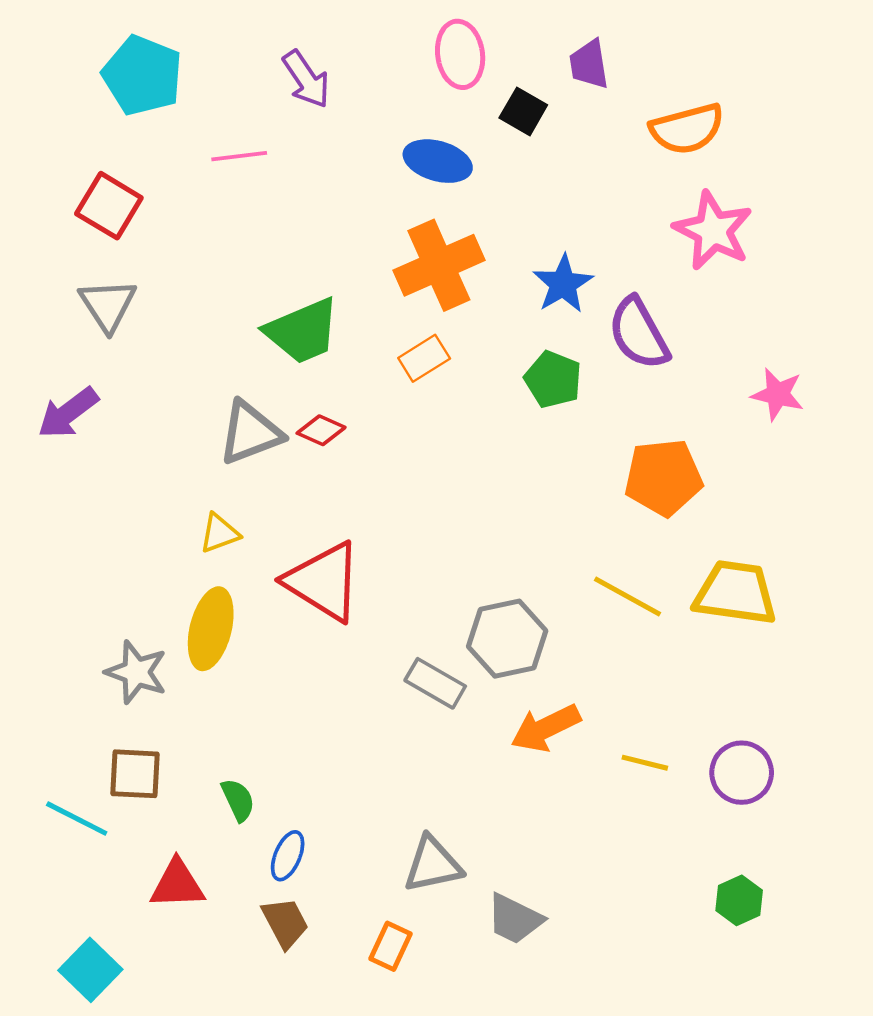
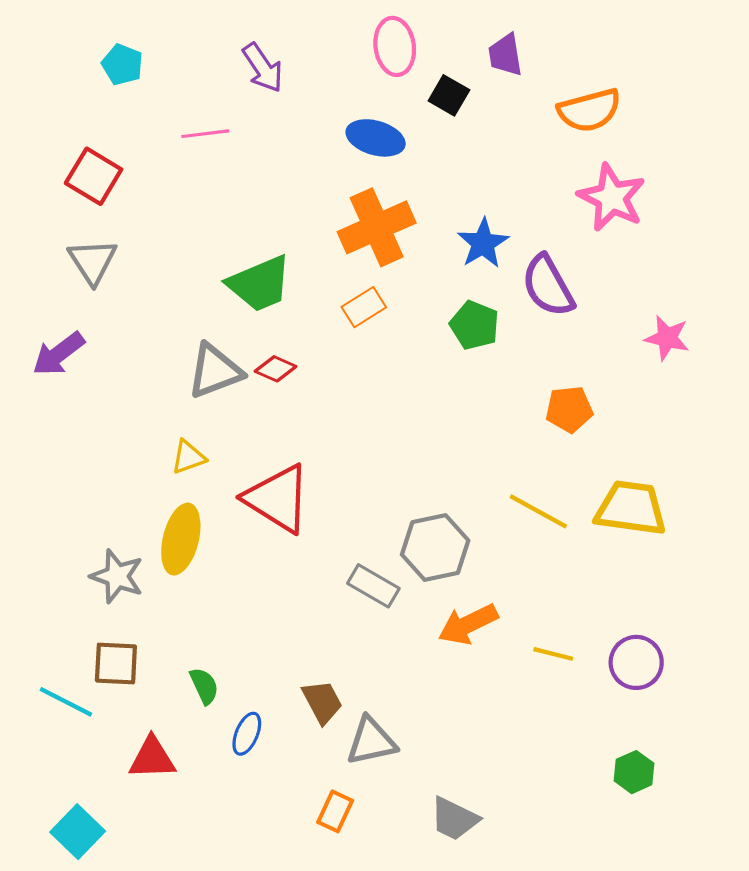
cyan pentagon: (142, 75) -> (122, 65), size x0.6
orange pentagon: (663, 477) -> (569, 409), size x0.7
gray trapezoid: (515, 919) -> (454, 819), moved
brown trapezoid: (285, 923) -> (322, 702), moved

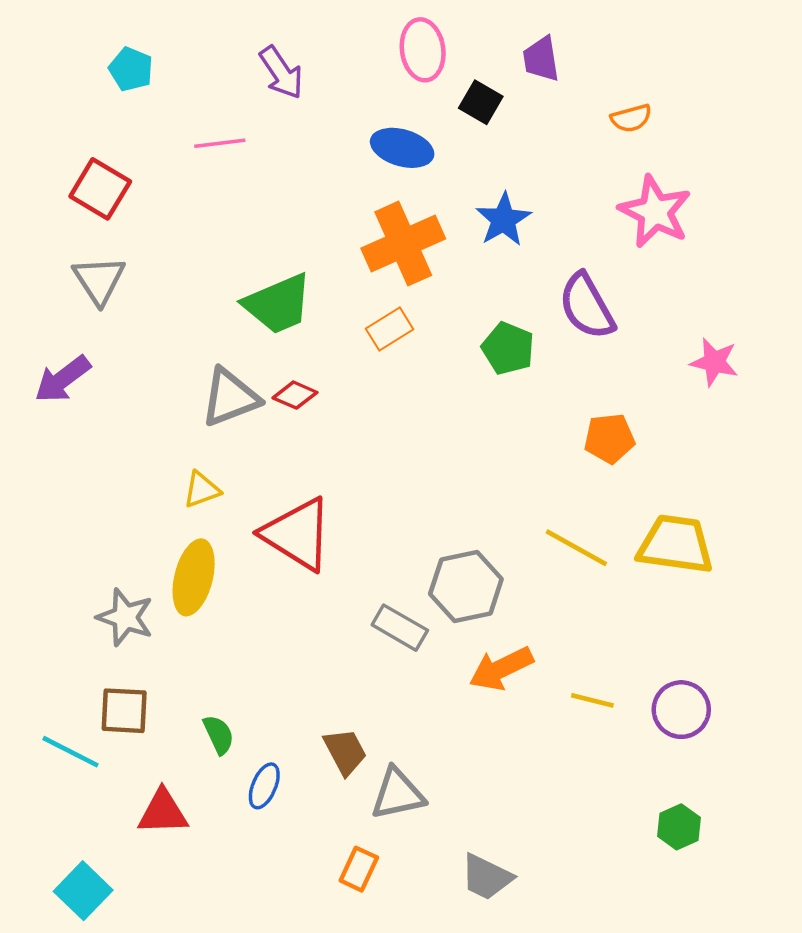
orange semicircle: (589, 110) -> (631, 118), size x0.6
blue star: (483, 243) -> (504, 220), moved

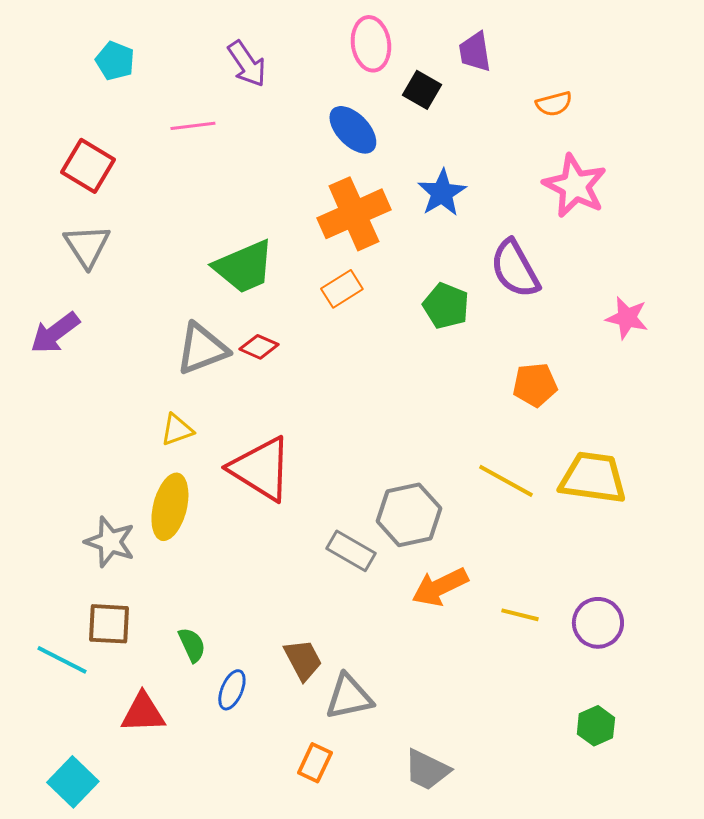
blue ellipse: (402, 148) -> (353, 130), turned 30

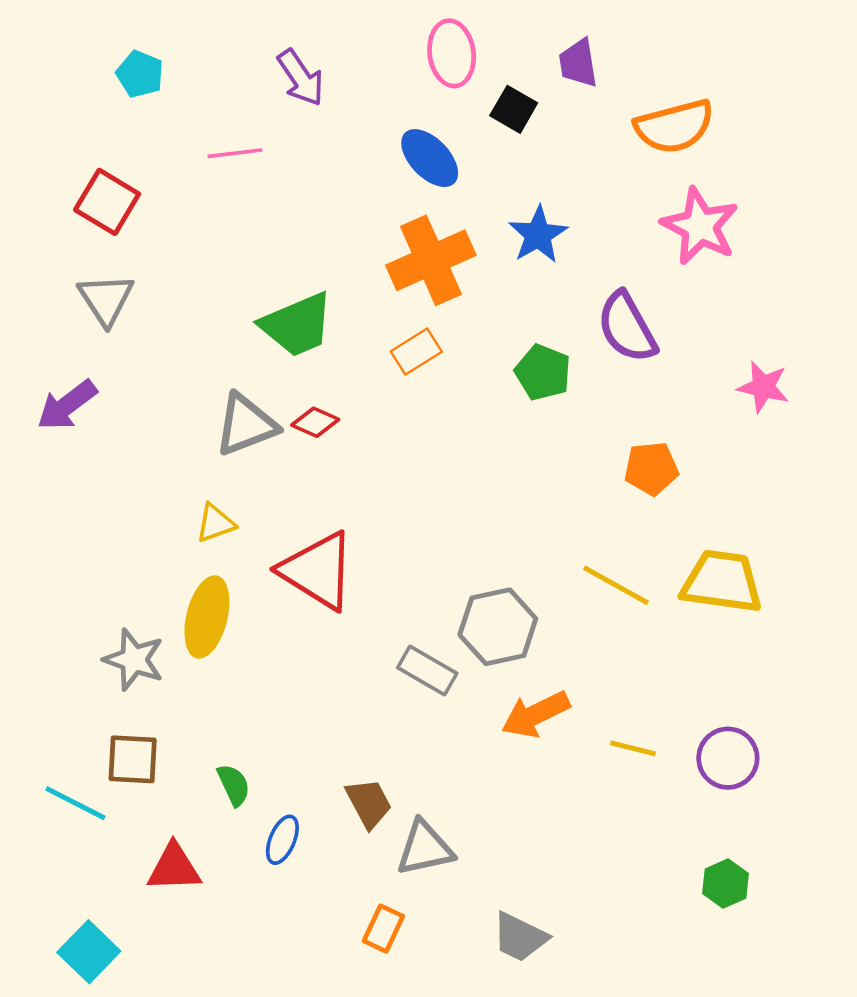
orange semicircle: (554, 104) -> (674, 126), size x1.8

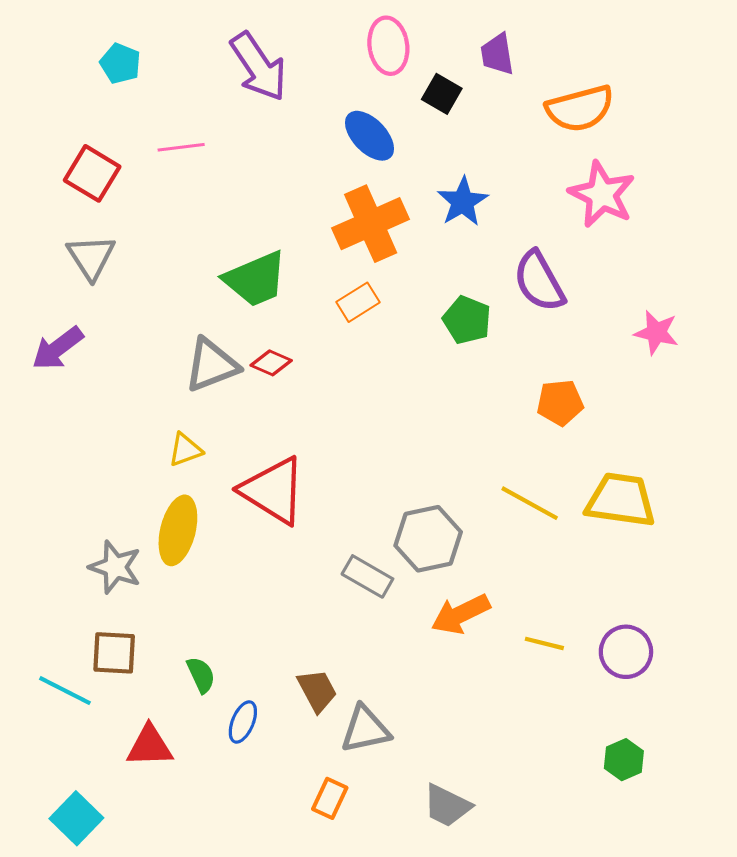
purple arrow: (301, 78) -> (259, 67), size x1.4
pink line: (235, 153) -> (181, 147), moved

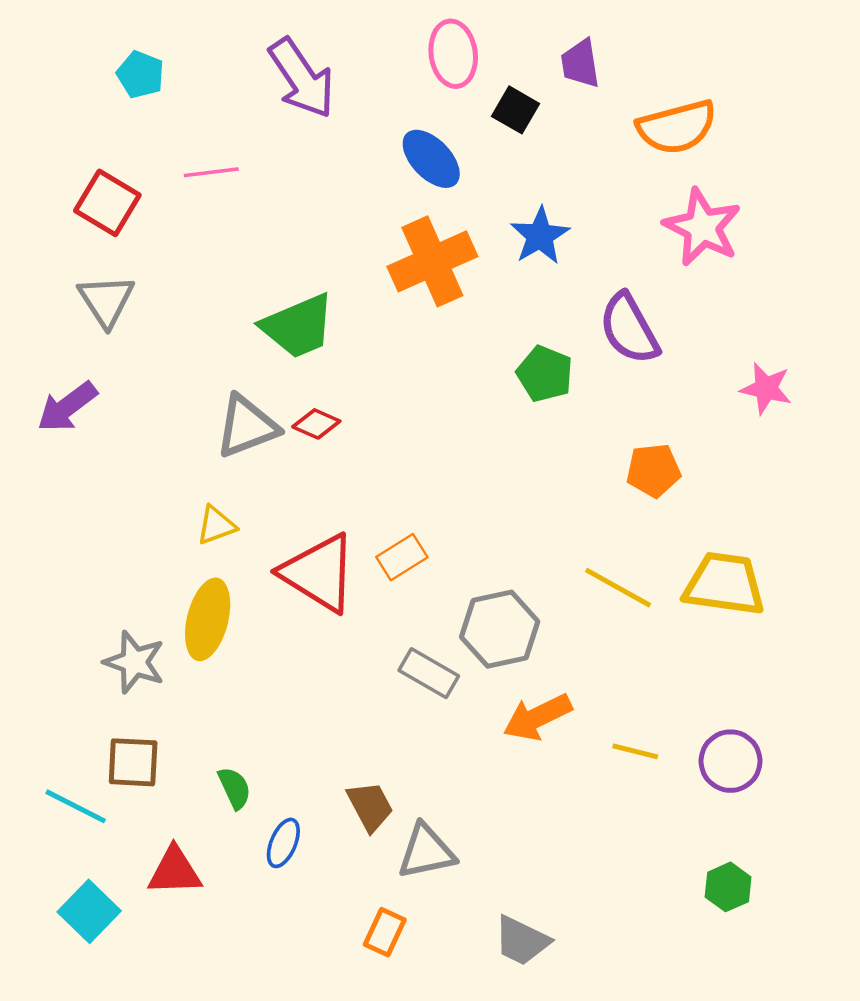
orange rectangle: (358, 302) -> (402, 557), moved
cyan square: (76, 818) -> (89, 911), moved

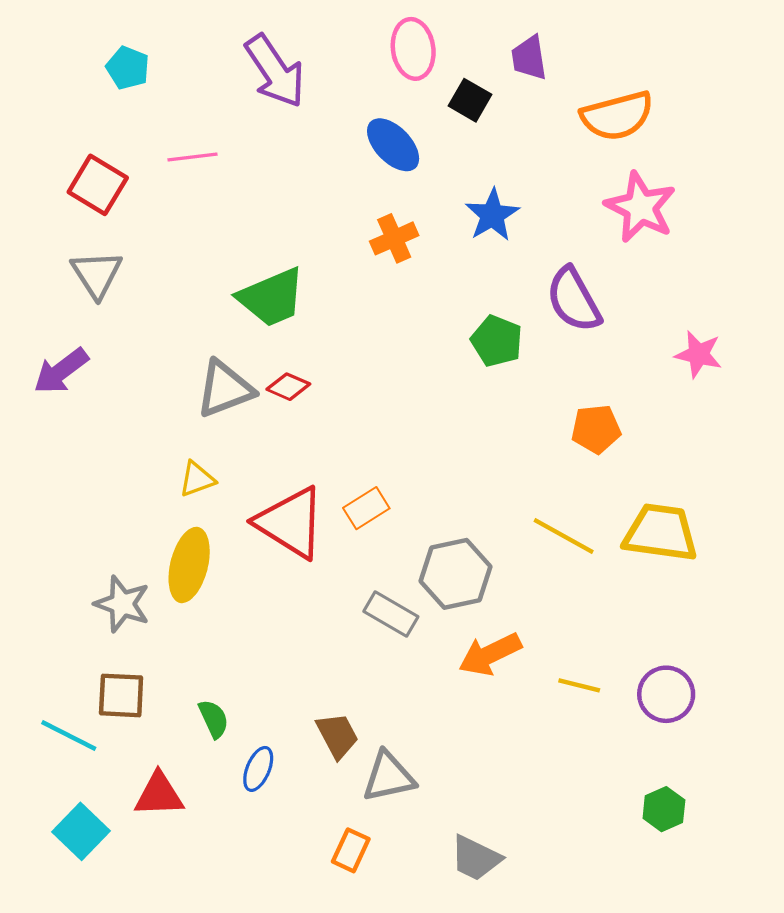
orange cross: (432, 261) -> (394, 238), size x0.6

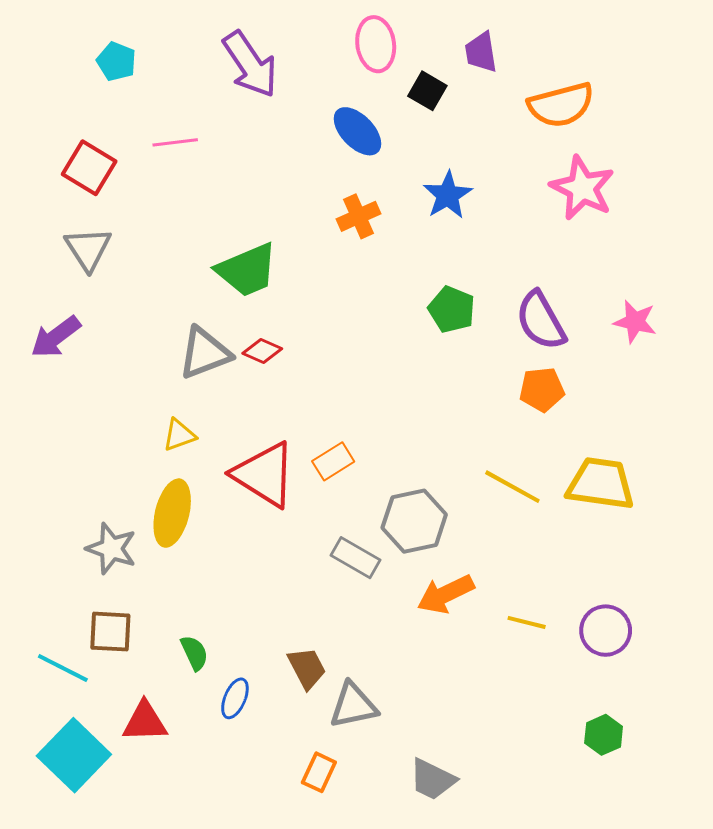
purple semicircle: (574, 300) -> (541, 321), moved
cyan square: (81, 831) -> (74, 755), size x1.4

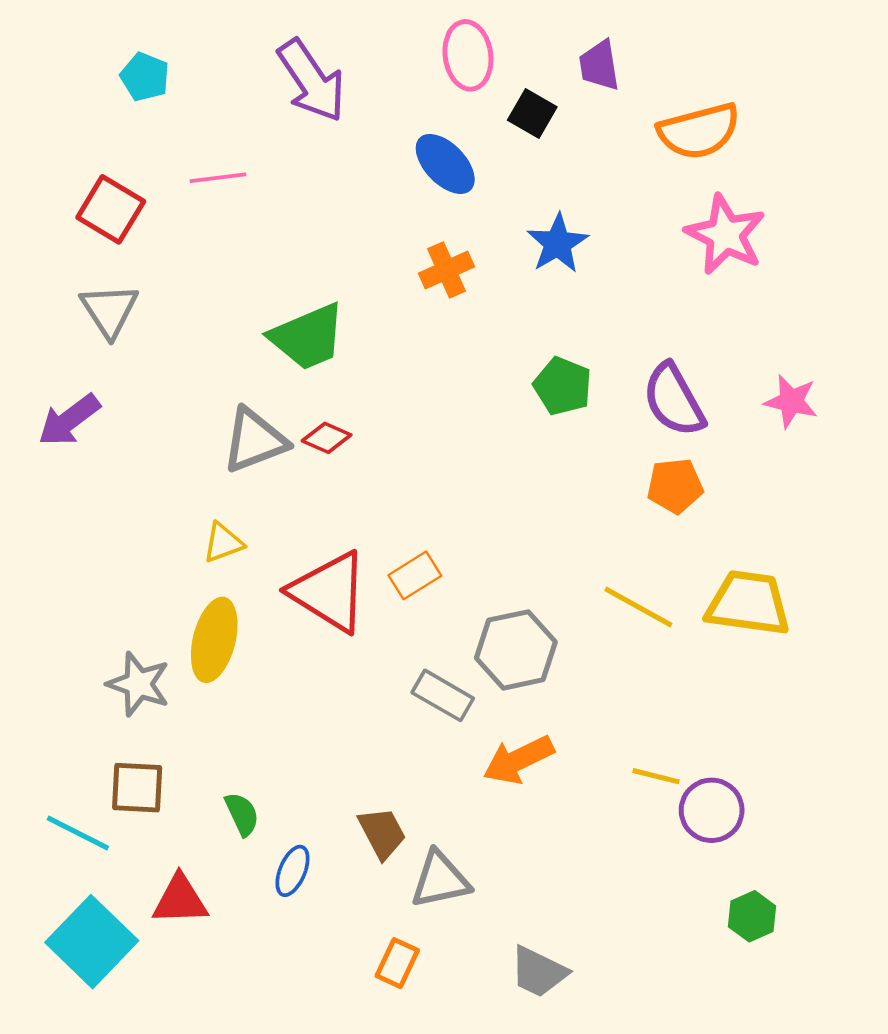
orange arrow: (446, 594) -> (518, 760), moved
purple circle: (606, 631) -> (712, 810), moved

